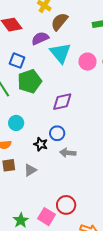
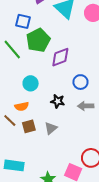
purple diamond: (62, 102) -> (60, 57), moved
blue circle: (57, 133) -> (80, 82), moved

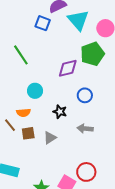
blue square: (23, 21) -> (43, 23), moved
green pentagon: (38, 40) -> (92, 54), moved
gray arrow: (86, 106) -> (85, 129), moved

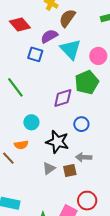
black star: (60, 112) -> (57, 142), size x1.6
brown square: (28, 133) -> (70, 171), moved

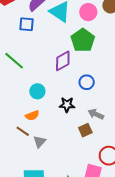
black star: (57, 142) -> (67, 105), size x0.7
gray arrow: (84, 157) -> (96, 114), turned 35
gray triangle: (49, 168) -> (40, 142), moved

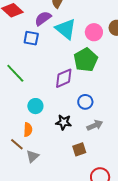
gray arrow: (96, 114) -> (95, 125), moved, turned 126
orange semicircle: (32, 115) -> (28, 130), turned -72

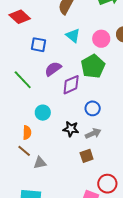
purple semicircle: (43, 18) -> (53, 69), moved
cyan triangle: (66, 29) -> (73, 36), size x0.7
gray arrow: (95, 125) -> (93, 133), moved
orange semicircle: (28, 130) -> (27, 133), moved
gray triangle: (33, 156) -> (40, 163), turned 32

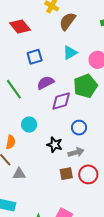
cyan triangle: (73, 36) -> (70, 53), turned 42
blue square: (38, 45) -> (35, 57), turned -35
red circle: (107, 184) -> (88, 174), moved

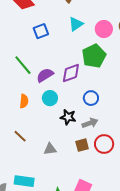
purple semicircle: (45, 83) -> (45, 75), moved
cyan circle: (29, 125) -> (50, 98), moved
orange semicircle: (11, 142) -> (24, 101), moved
gray triangle: (19, 174) -> (50, 149), moved

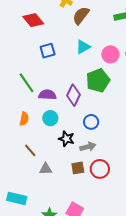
purple diamond: (71, 73) -> (74, 95), turned -50
purple semicircle: (45, 75) -> (47, 95), turned 30
brown line: (20, 136) -> (30, 150), moved

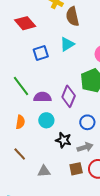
brown semicircle: (81, 16) -> (72, 16), turned -48
cyan triangle: (83, 47) -> (67, 44), moved
brown line: (30, 150) -> (20, 154), moved

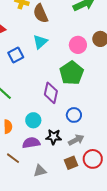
purple semicircle: (43, 97) -> (31, 143), moved

